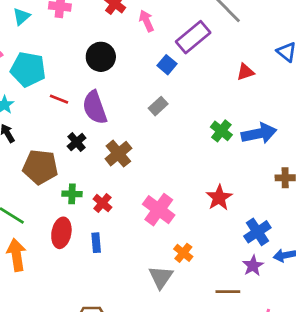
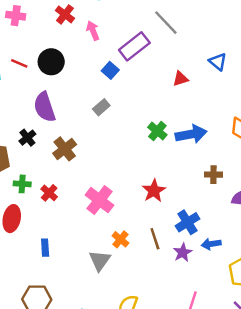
red line: (59, 99) -> (19, 63), moved
blue rectangle: (96, 243) -> (45, 248), moved
brown line: (228, 292) -> (155, 239), moved, turned 70

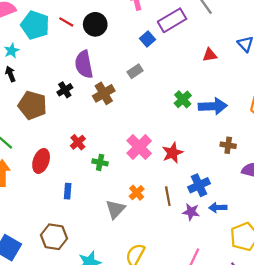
brown cross: (65, 149) -> (104, 93), moved
green cross: (22, 184) -> (100, 162), moved
pink cross: (99, 200) -> (139, 147), moved
purple star: (183, 252) -> (191, 212), turned 30

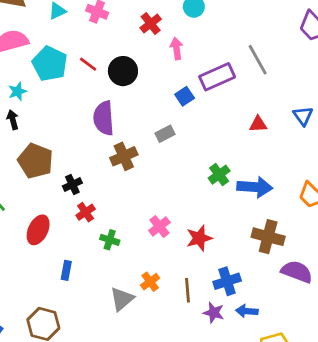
black cross: (65, 90) -> (72, 185), moved
brown cross: (228, 145) -> (268, 237), size x1.6
pink cross: (139, 147) -> (159, 226), size x0.7

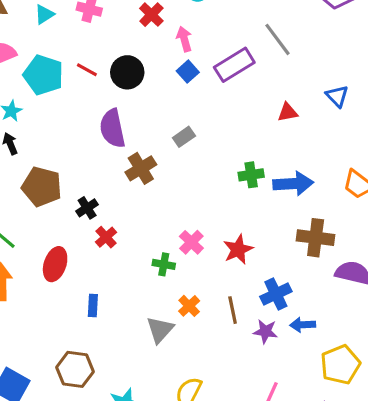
blue square: (185, 96) -> (188, 72), moved
green cross: (219, 175) -> (251, 175), turned 35
green cross: (110, 240) -> (164, 264), moved

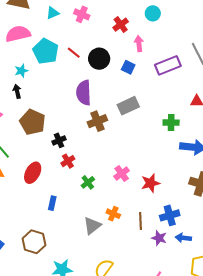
blue square: (188, 72) -> (128, 67), moved, turned -32
gray rectangle: (184, 137) -> (128, 106), size x1.5
green cross: (251, 175) -> (171, 123), moved
green cross: (164, 264) -> (88, 182), moved, turned 32
orange cross: (189, 306) -> (113, 214), turned -32

